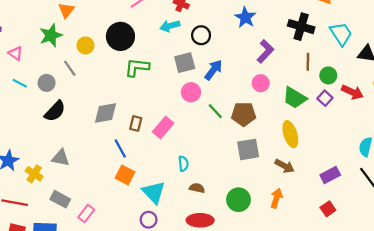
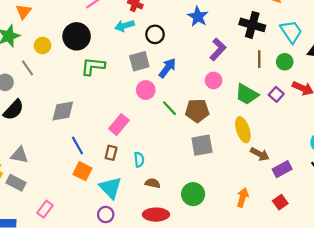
green circle: (328, 75) -> (285, 62), moved
brown rectangle: (136, 123) -> (111, 153), moved
brown arrow: (285, 166) -> (260, 154), moved
orange arrow: (276, 198) -> (243, 197), moved
gray rectangle: (60, 199) -> (16, 183), moved

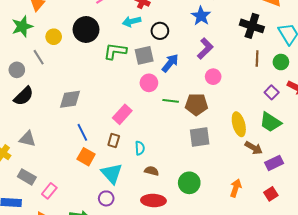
purple L-shape: (218, 49) -> (205, 48), moved
green L-shape: (93, 66) -> (115, 51), moved
green trapezoid: (247, 94) -> (270, 122), moved
green line: (170, 108) -> (171, 101), turned -42
gray rectangle: (16, 183) -> (27, 177), moved

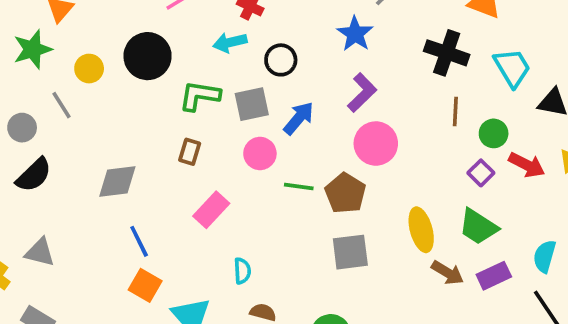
green circle: (281, 62) -> (494, 133), moved
pink circle: (213, 77) -> (376, 144), size x1.5
brown pentagon: (196, 104) -> (345, 193), turned 30
brown rectangle: (114, 141) -> (190, 152), moved
purple rectangle: (274, 163) -> (494, 276), moved

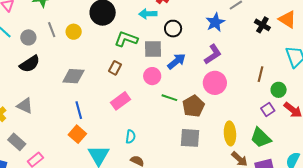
black cross: (447, 53) -> (262, 25), moved, size x0.7
yellow circle: (89, 69) -> (74, 32), moved

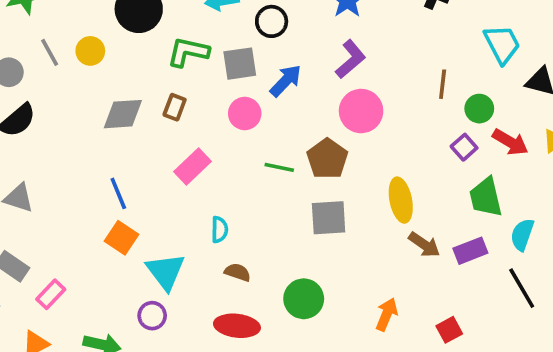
gray diamond: (73, 76) -> (123, 114), moved
green line: (169, 98) -> (279, 167), moved
green trapezoid: (261, 138) -> (486, 197), moved, turned 40

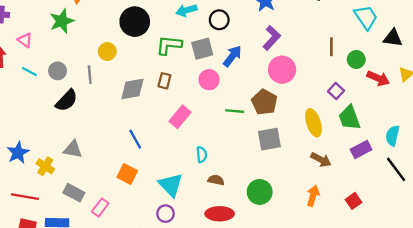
gray line: (50, 52) -> (90, 75), moved, turned 30
purple square: (464, 147) -> (336, 91), moved
green trapezoid: (486, 197) -> (349, 118), moved
orange square: (122, 238) -> (127, 174), moved
brown arrow: (424, 245) -> (321, 160), moved

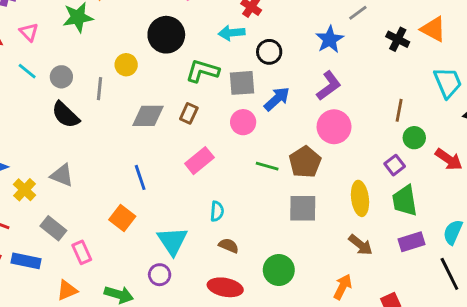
green circle: (356, 59) -> (414, 138), moved
black semicircle: (67, 101) -> (66, 115), turned 80
pink rectangle: (100, 208) -> (82, 252), turned -72

